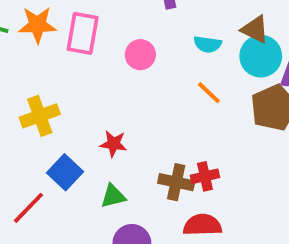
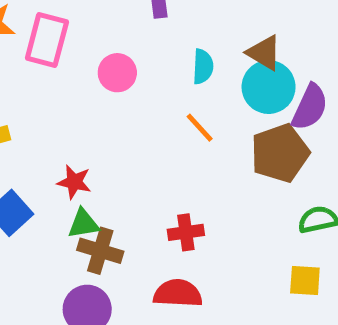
cyan semicircle: (208, 44) -> (203, 67), turned -100
brown cross: (176, 182) -> (100, 251), moved
green triangle: (113, 196) -> (83, 224), moved

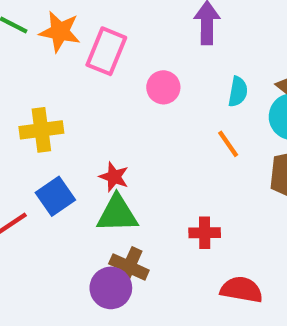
green triangle: (83, 224) -> (117, 214), size x1.5
brown cross: (100, 251) -> (129, 267), moved
red semicircle: (178, 293) -> (242, 290), moved

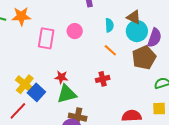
pink rectangle: (106, 51) -> (46, 38), moved
yellow cross: (41, 130) -> (25, 84), moved, turned -30
red cross: (205, 233) -> (103, 79), moved

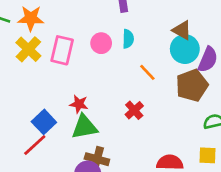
cyan semicircle: (109, 25) -> (128, 39), moved
red cross: (103, 79) -> (134, 110), turned -32
yellow cross: (25, 84) -> (28, 49), moved
red line: (18, 111) -> (35, 145), moved

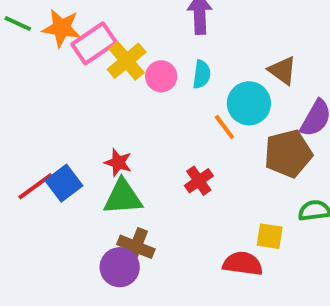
yellow cross: (28, 49) -> (127, 61), moved
cyan circle: (185, 49) -> (249, 103), moved
pink rectangle: (62, 50) -> (94, 43), moved, turned 36
red line: (35, 145) -> (35, 186), moved
yellow square: (207, 155) -> (270, 236), moved

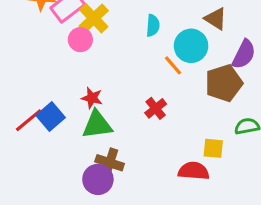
pink circle: (161, 76) -> (80, 40), moved

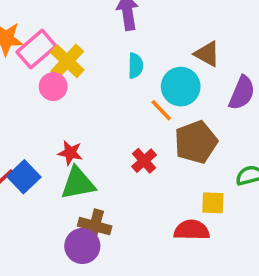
brown pentagon: (224, 83) -> (196, 142), moved

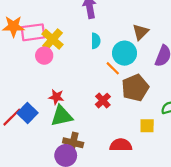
pink rectangle: (36, 49) -> (33, 32), turned 35
brown triangle: (207, 54) -> (141, 32), turned 48
red semicircle: (192, 230) -> (121, 145), moved

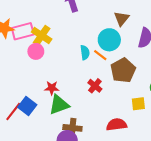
cyan semicircle: (96, 41) -> (85, 52), moved

